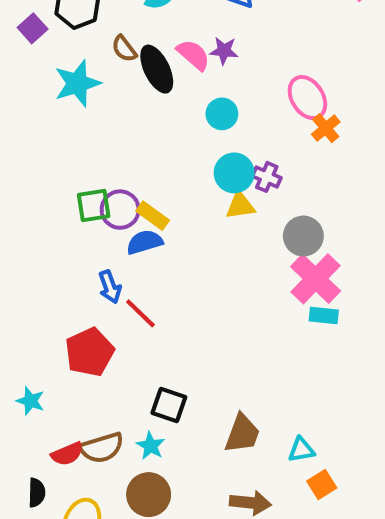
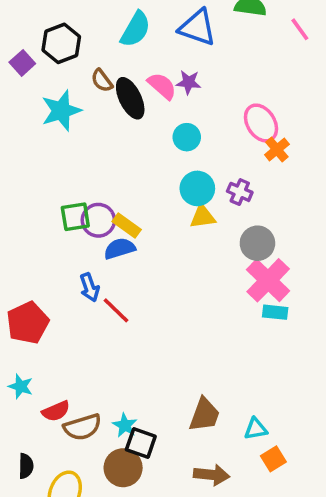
purple cross: (267, 177) -> (240, 192), moved
red pentagon: (90, 352) -> (28, 323), moved
black square: (169, 405) -> (141, 443), moved
red semicircle: (67, 454) -> (56, 411), moved

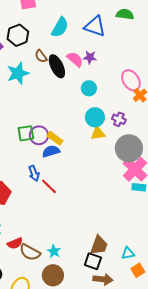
gray circle: (257, 243) -> (129, 148), size x1.4
brown semicircle: (82, 427) -> (30, 252), turned 45
black square: (141, 443) -> (93, 261), moved

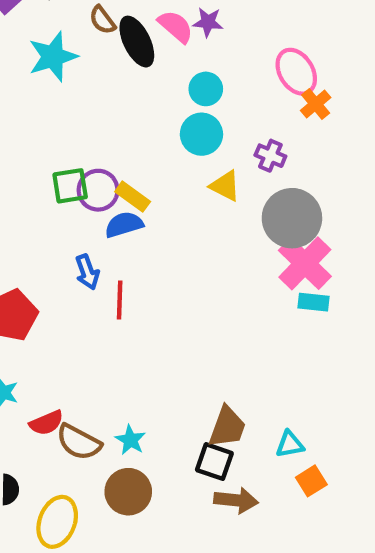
cyan circle: (95, 117) -> (201, 134), moved
yellow triangle: (98, 133) -> (225, 186), turned 35
red line: (49, 186) -> (120, 300), turned 48

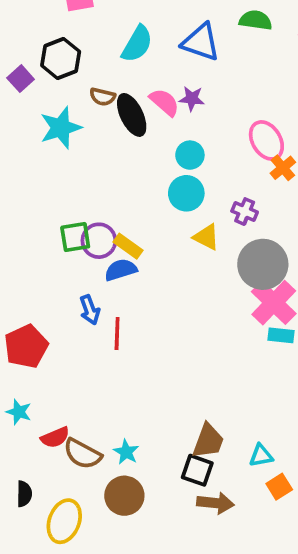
brown semicircle: (102, 20) -> (103, 97), turned -40

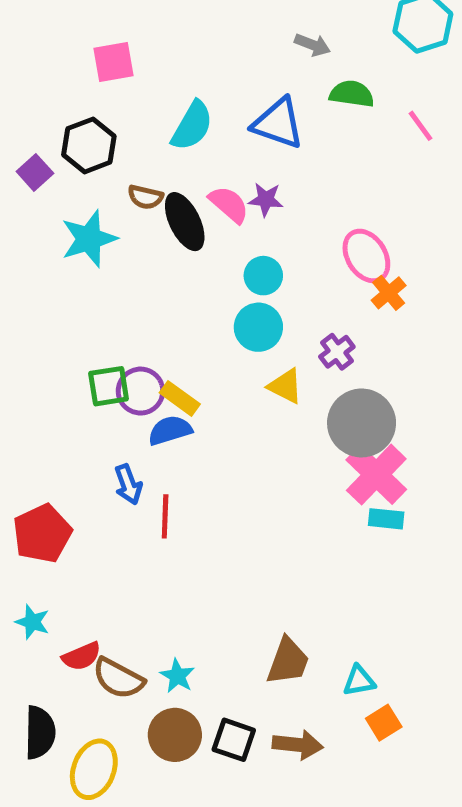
purple cross: (245, 212) -> (337, 352), turned 30
black square: (197, 470) -> (234, 740), moved
black semicircle: (24, 494) -> (40, 732), size x1.5

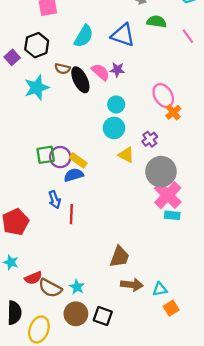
brown trapezoid: (288, 661) -> (120, 257), moved
brown arrow: (298, 745) -> (132, 285), moved

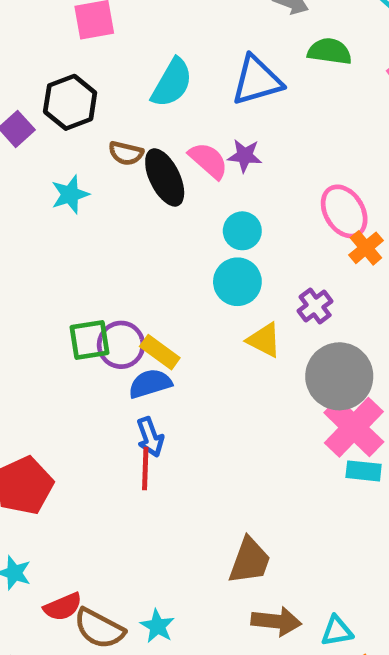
blue triangle: (123, 35) -> (257, 80), turned -35
cyan star: (37, 88) -> (70, 194), size x0.7
blue arrow: (55, 200) -> (150, 437), moved

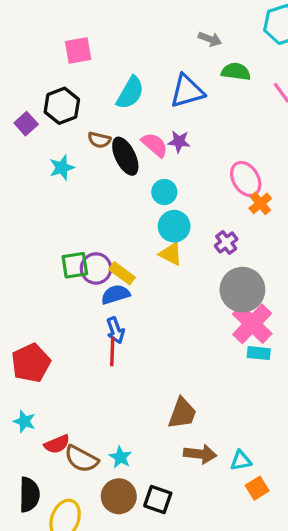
cyan circle: (242, 231) -> (164, 192), moved
yellow triangle: (264, 340) -> (171, 254), moved

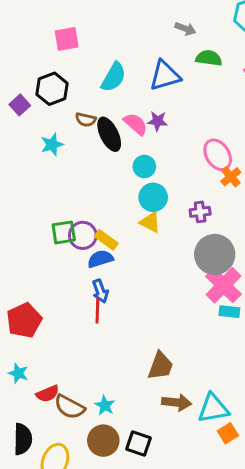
purple cross: (226, 242) -> (200, 212), turned 30
cyan triangle: (241, 460) -> (213, 408), size x1.6

